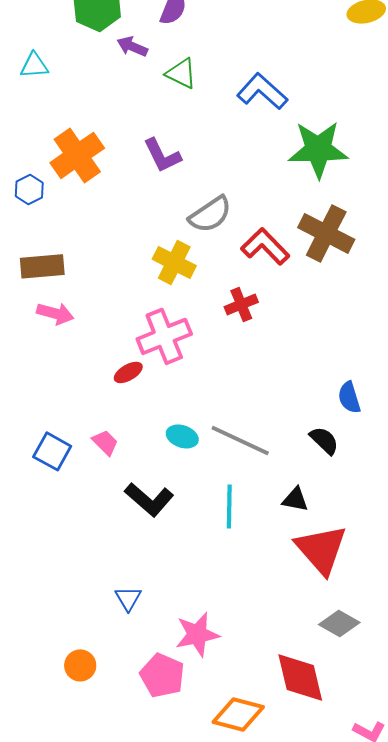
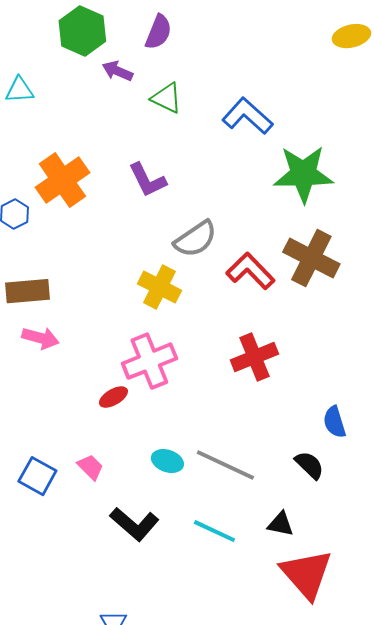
red cross: (241, 304) -> (254, 357), moved, size x1.4
cyan line: (229, 506) -> (214, 531), turned -66

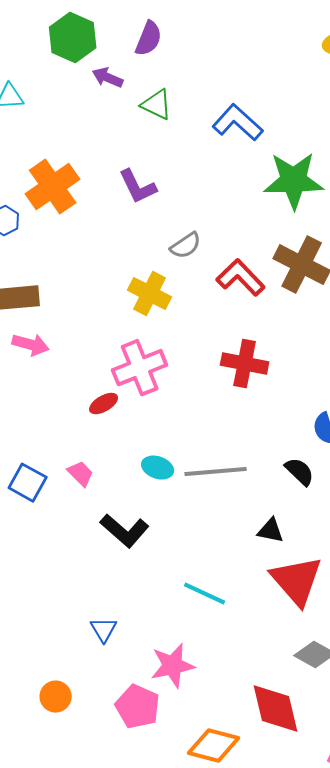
gray semicircle: (195, 239) -> (186, 246), size x0.7
red cross: (254, 357) -> (245, 364), turned 33
gray line: (225, 465) -> (216, 472), turned -30
cyan line: (214, 531) -> (205, 594), moved

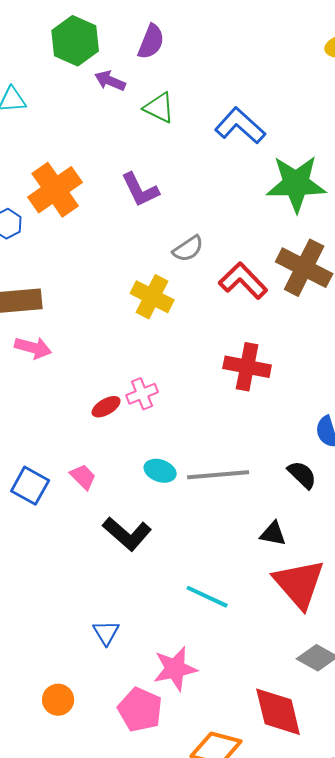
pink cross: (140, 368) -> (142, 394), moved, size x0.6

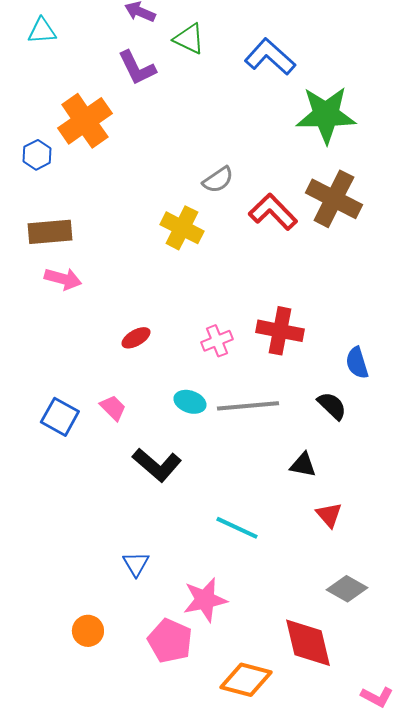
purple L-shape: (140, 190) -> (137, 68), moved
red cross: (247, 367) -> (280, 331), moved
pink cross: (142, 394) -> (217, 341), moved
red triangle: (299, 584) -> (329, 515), size x0.5

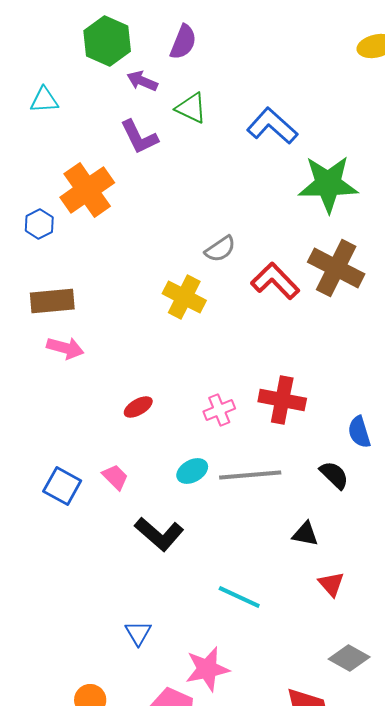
cyan ellipse: (190, 402) -> (192, 471), turned -48

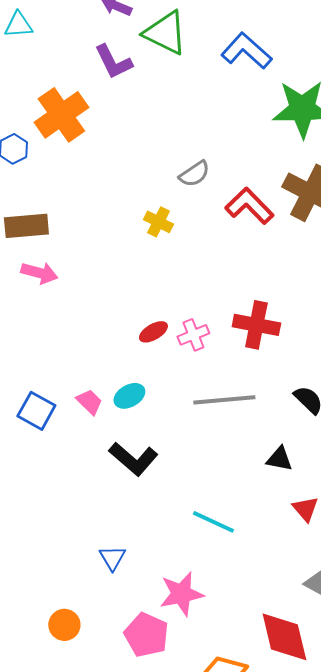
green triangle: (191, 108) -> (165, 33), size x1.4
yellow cross: (184, 297) -> (158, 222), size x0.7
red ellipse: (138, 407) -> (153, 332), moved
cyan ellipse: (192, 471) -> (129, 396), moved

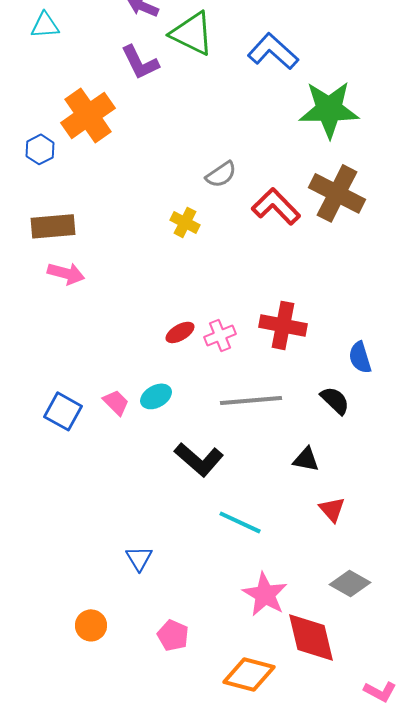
black L-shape: (133, 459) -> (199, 459), moved
pink star: (181, 594) -> (265, 594), moved, turned -30
pink pentagon: (146, 635) -> (173, 635), size x0.7

